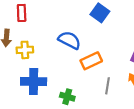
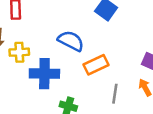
blue cross: (34, 81) -> (44, 74), moved

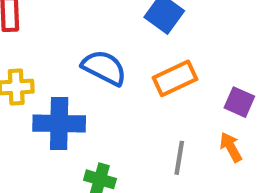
orange rectangle: (96, 65) -> (175, 78), moved

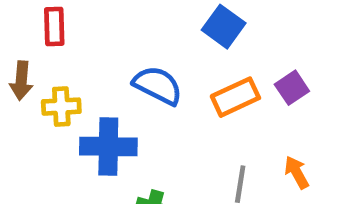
purple square: (239, 102) -> (292, 88), moved, turned 32

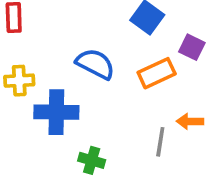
purple square: (292, 88) -> (192, 47), moved, turned -30
orange arrow: (297, 172) -> (190, 121), moved, turned -60

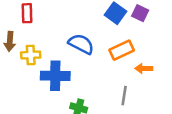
purple square: (192, 47) -> (140, 13), moved
orange arrow: (190, 121) -> (144, 68), moved

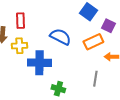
red rectangle: (27, 13) -> (20, 21), moved
purple square: (140, 13) -> (108, 26), moved

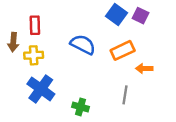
purple square: (108, 26) -> (141, 16), moved
blue cross: (39, 63) -> (41, 89), moved, turned 35

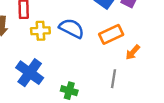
yellow cross: (34, 55) -> (40, 31), moved
orange arrow: (144, 68) -> (133, 52), turned -49

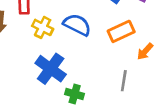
yellow cross: (40, 31) -> (43, 27), turned 30
blue cross: (30, 73) -> (51, 69), moved

